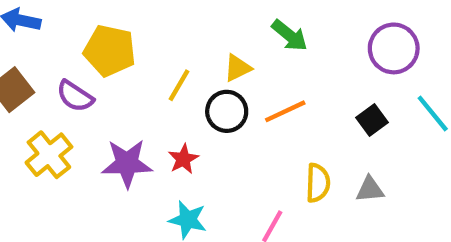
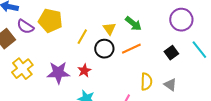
green arrow: (290, 35) -> (133, 24), moved
yellow triangle: (238, 68) -> (109, 29), turned -40
purple semicircle: (75, 96) -> (25, 27), moved
gray triangle: (370, 189) -> (170, 85), turned 40

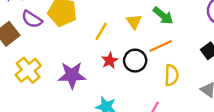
black circle: (104, 49) -> (135, 61), moved
red star: (84, 71) -> (110, 61), moved
yellow semicircle: (146, 82) -> (172, 75), moved

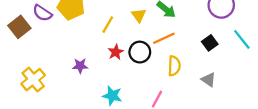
yellow cross: (28, 70) -> (33, 80), moved
purple star: (72, 75) -> (80, 66), size x0.6

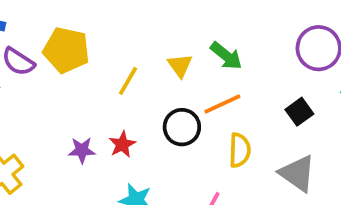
red star: (116, 52) -> (122, 144), moved
gray triangle: (209, 80) -> (297, 173), size x1.5

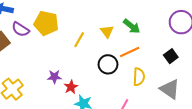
red star: (122, 144) -> (71, 87), moved

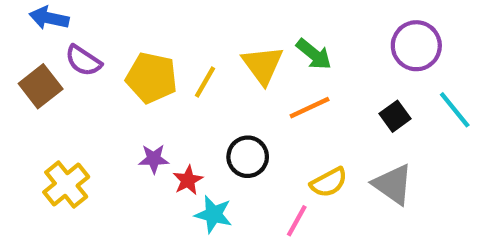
yellow pentagon: (46, 23) -> (152, 78), moved
yellow triangle: (107, 31) -> (263, 65), size x1.5
black circle: (108, 64) -> (248, 157), moved
yellow semicircle: (139, 77) -> (329, 182), moved, turned 60

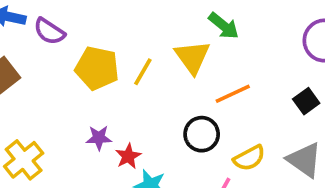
green arrow: (314, 54) -> (224, 26), moved
purple semicircle: (83, 61) -> (49, 31), moved
black circle: (248, 157) -> (202, 134), moved

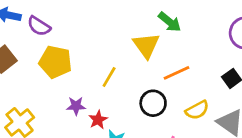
yellow pentagon: (97, 68) -> (55, 62), moved
yellow line: (143, 72) -> (109, 77), moved
yellow semicircle: (249, 158) -> (197, 110), moved

